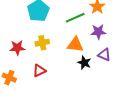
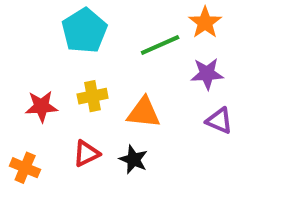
orange triangle: (75, 45) -> (144, 113), moved
black star: (84, 63) -> (133, 160), moved

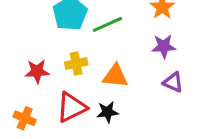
green line: (160, 45) -> (107, 24), moved
red triangle: (86, 153) -> (72, 107), size x1.5
black star: (133, 160) -> (107, 112), turned -30

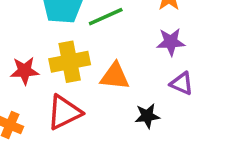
yellow cross: (76, 64) -> (70, 62), size x1.5
black star: (107, 112) -> (147, 116), moved

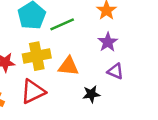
purple star: (171, 42) -> (108, 42), turned -30

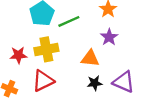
orange triangle: (68, 66) -> (90, 58), moved
purple triangle: (115, 71) -> (124, 82), moved, size x1.5

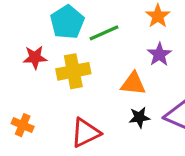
red star: (18, 55) -> (35, 57), moved
red triangle: (43, 81) -> (86, 133), moved

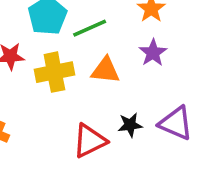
orange triangle: (133, 84) -> (105, 70), moved
red triangle: (86, 133) -> (90, 141), moved

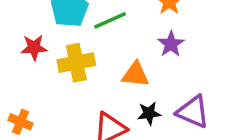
orange triangle: (105, 70) -> (135, 74), moved

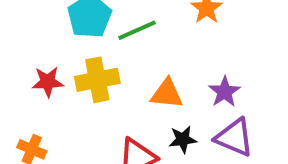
purple star: (171, 44) -> (224, 92), moved
red star: (34, 47) -> (48, 82), moved

